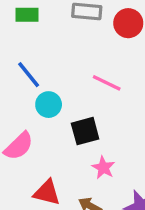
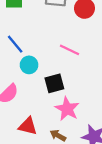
pink star: (103, 168) -> (67, 109), size x1.5

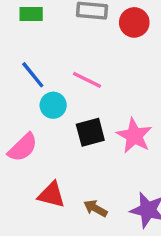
pink line: (69, 50) -> (87, 80), moved
pink star: (67, 109) -> (134, 136), moved

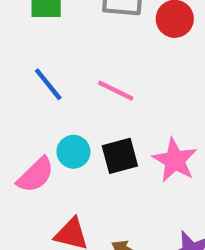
cyan circle: (53, 105) -> (73, 152), moved

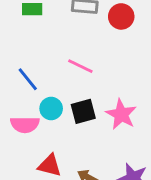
blue line: (48, 84) -> (28, 79), moved
pink semicircle: (36, 175) -> (25, 125), turned 44

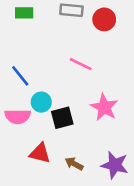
pink line: (80, 66) -> (81, 64), moved
black square: (83, 111) -> (62, 118), moved

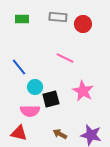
pink semicircle: (18, 116) -> (30, 111), moved
red triangle: (40, 153) -> (19, 133), moved

